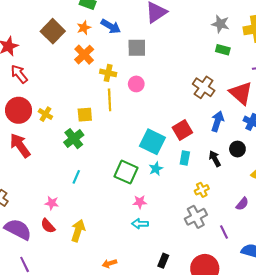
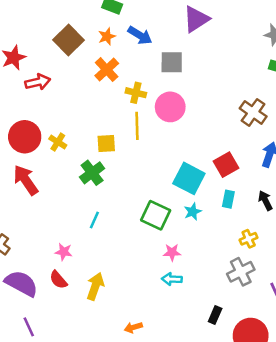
red arrow: (19, 74) -> (38, 82), moved, turned 114
pink circle: (136, 84) -> (170, 107), size x1.5
black rectangle: (163, 261) -> (215, 315), moved

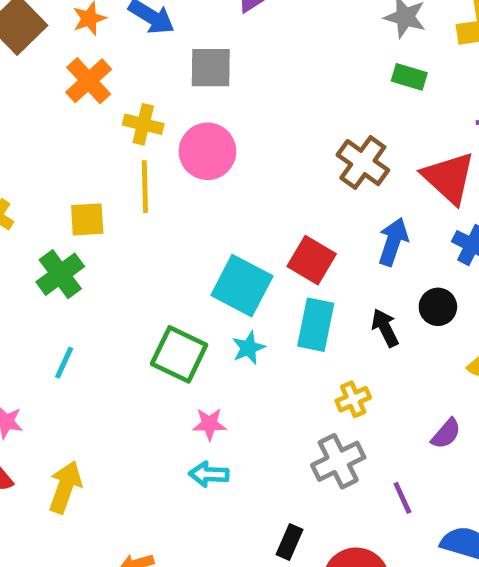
red square: (226, 165) -> (312, 260), turned -30
cyan rectangle: (228, 199) -> (316, 325), size x1.5

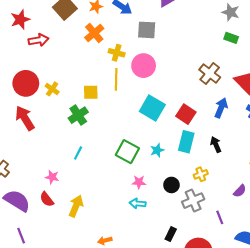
cyan square: (242, 286) -> (152, 108), moved
black circle: (438, 307) -> (171, 185), moved

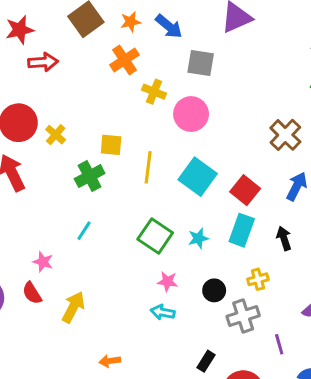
yellow line: (116, 79) -> (148, 167), moved

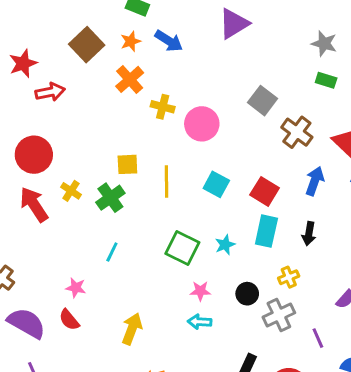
gray square: (201, 63) -> (263, 101), moved, turned 36
yellow cross: (56, 135) -> (71, 191), moved
cyan square: (198, 177) -> (216, 184), size x0.7
black arrow: (284, 238) -> (309, 234), turned -145
yellow arrow: (73, 307) -> (132, 329), moved

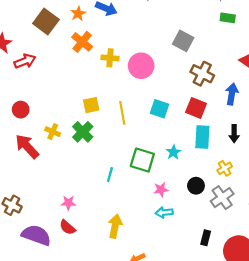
brown cross: (297, 132) -> (202, 74), moved
red circle: (34, 155) -> (21, 110), size x0.6
cyan line: (112, 252) -> (110, 175), moved

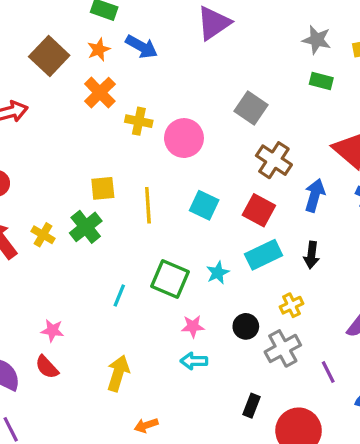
yellow cross: (53, 132) -> (43, 235), moved
cyan rectangle: (202, 137) -> (264, 255), turned 55

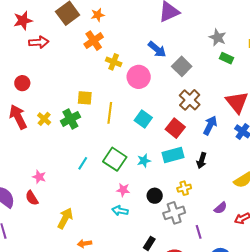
gray star: (317, 40) -> (218, 37), moved
blue arrow: (142, 47) -> (157, 49), moved
yellow arrow: (118, 373) -> (65, 218), moved

